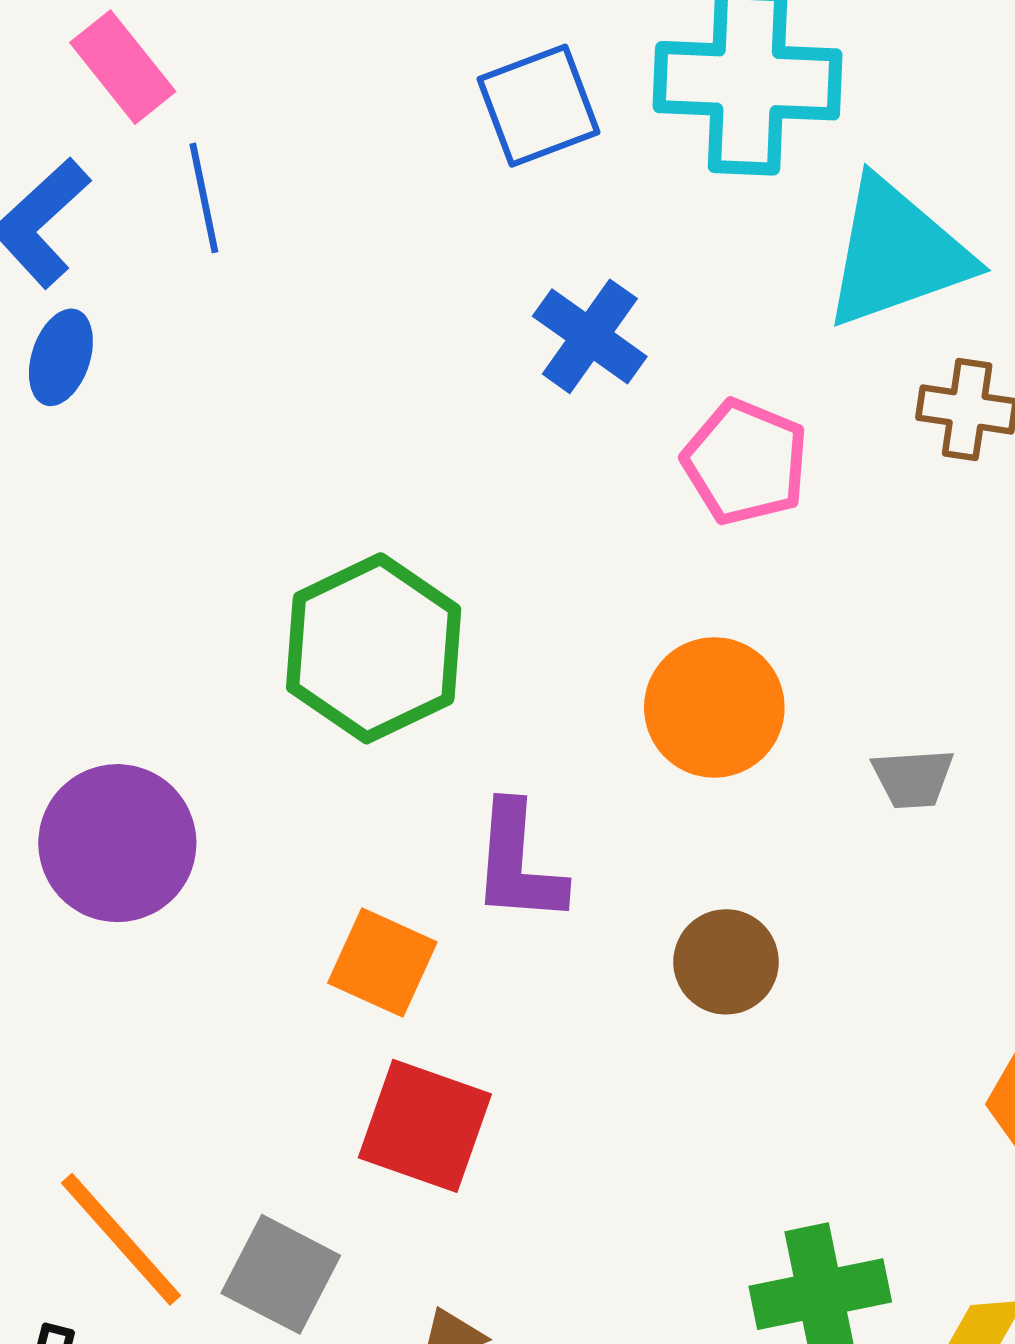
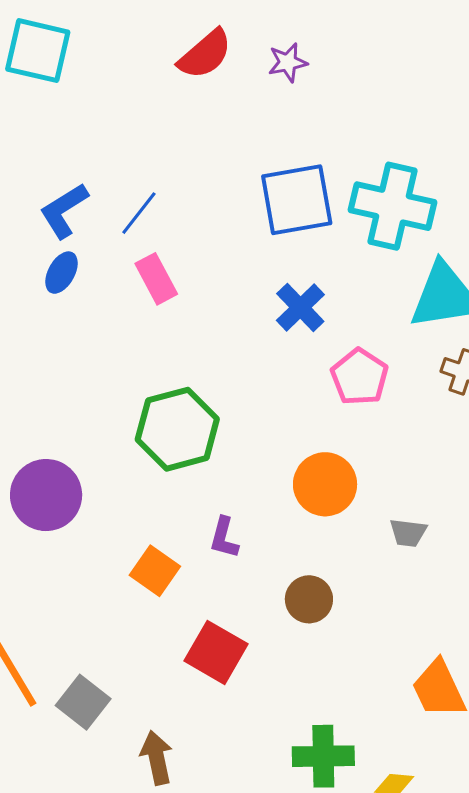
pink rectangle: (123, 67) -> (156, 279), moved
blue square: (539, 106) -> (297, 200), size x1.4
blue line: (204, 198) -> (139, 213), turned 39
purple L-shape: (518, 863) -> (224, 538), size x0.7
red square: (425, 1126) -> (216, 652), moved

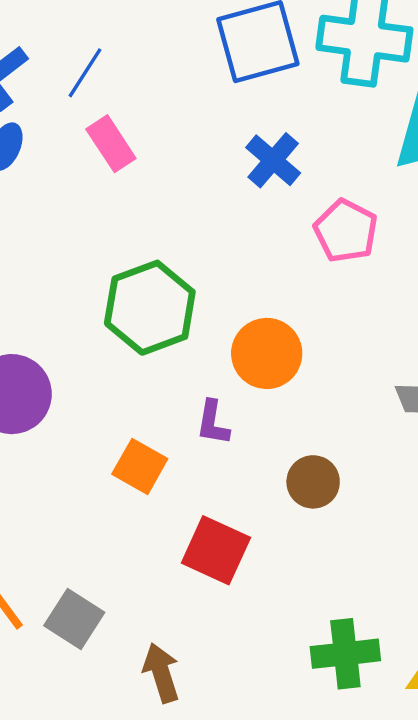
orange circle: (325, 484) -> (267, 353), moved

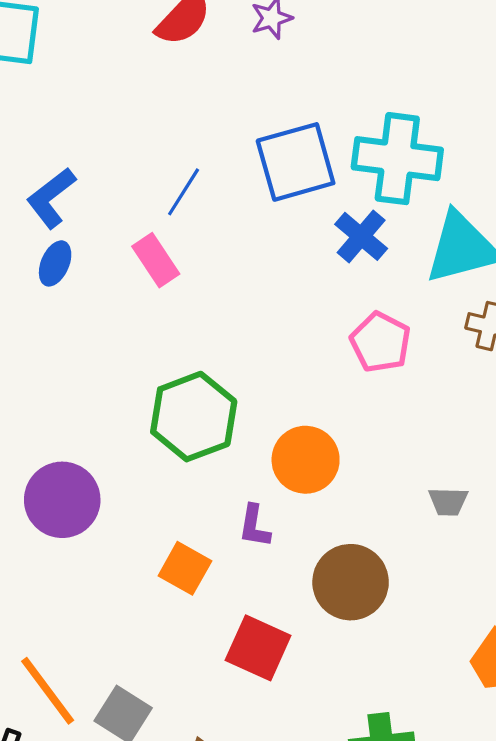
blue line: (85, 73) -> (184, 192), moved
blue cross: (273, 160) -> (361, 236), moved
brown circle: (313, 482) -> (351, 582), size x1.5

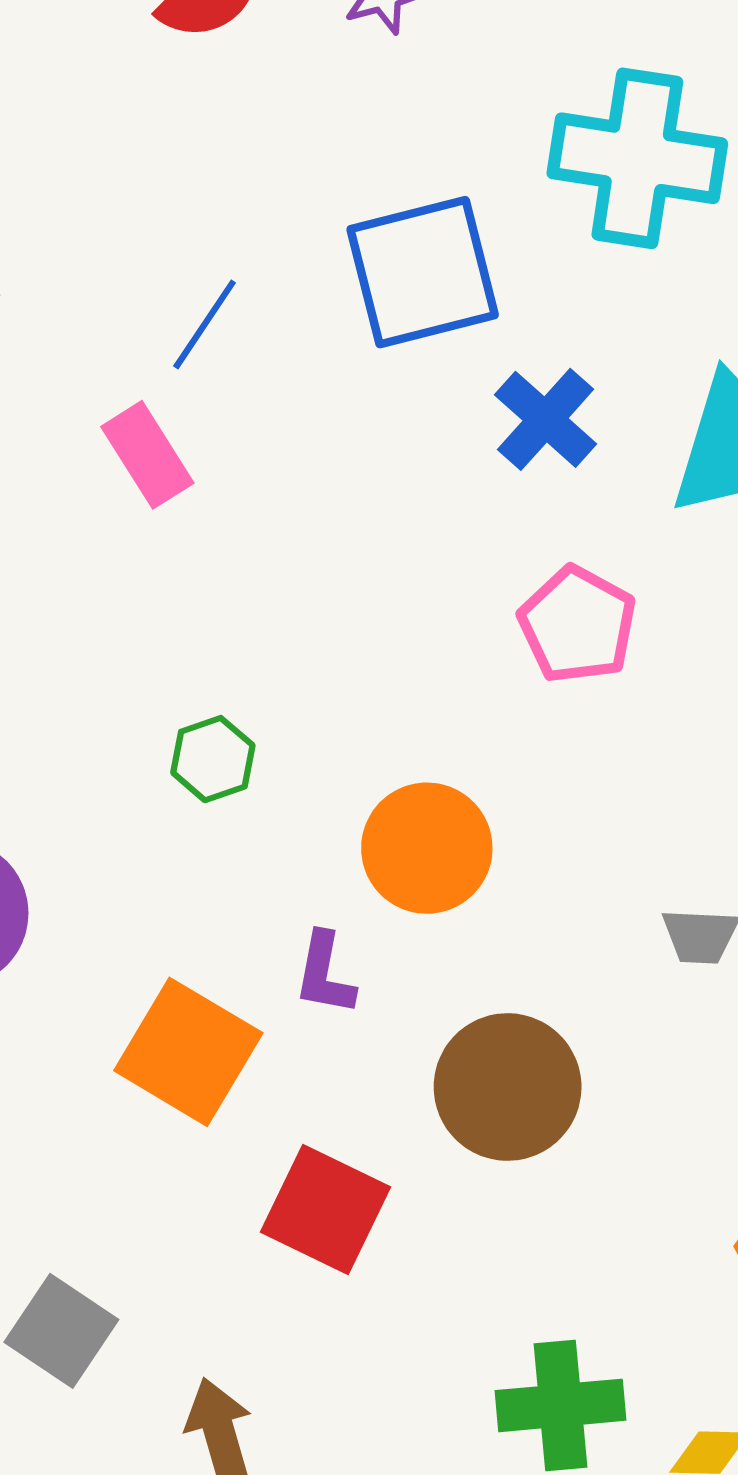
cyan cross: (397, 159) -> (637, 158), moved
green hexagon: (194, 417) -> (213, 759), size x0.5
orange square: (185, 568) -> (188, 1052), size x1.4

